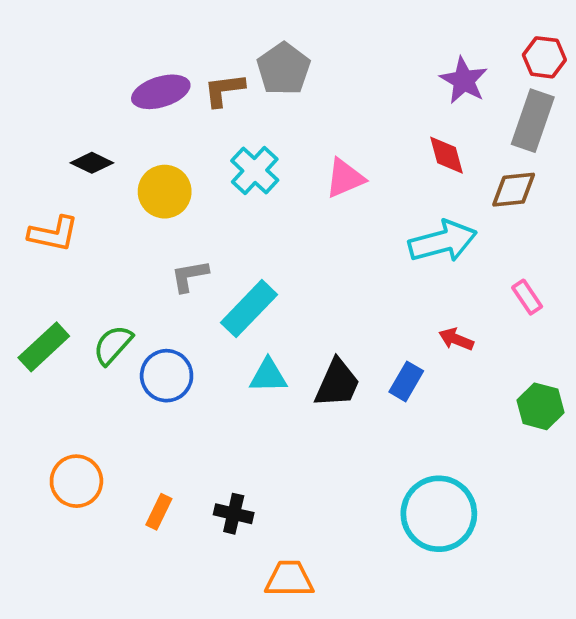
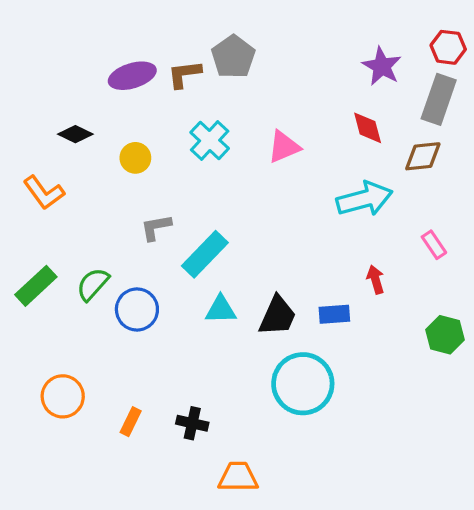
yellow circle: (165, 192) -> (135, 158), size x0.7
orange L-shape: (53, 234) -> (44, 193), turned 42
red arrow: (456, 339) -> (375, 279), turned 52
blue rectangle: (406, 381) -> (334, 314), turned 56
cyan circle: (439, 514) -> (303, 384), moved

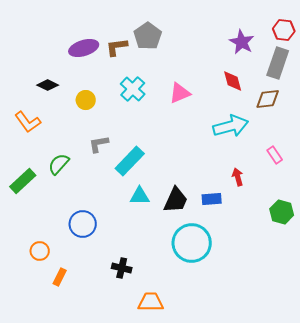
green semicircle: (93, 284) -> (59, 164), moved
blue circle: (137, 309) -> (83, 224), moved
orange circle: (63, 396) -> (40, 251), size x0.7
orange rectangle: (131, 422) -> (60, 277), moved

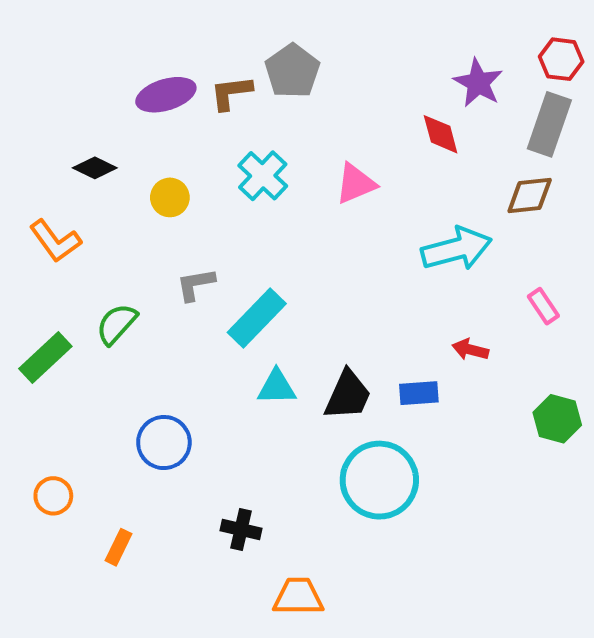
red diamond: (233, 81) -> (441, 134), moved
red arrow: (238, 177) -> (470, 350), turned -60
orange circle: (40, 251) -> (53, 496), moved

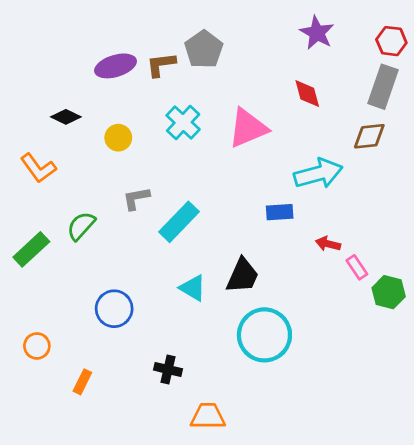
purple star: (478, 83) -> (317, 33), moved
pink triangle: (356, 184) -> (248, 128), size x1.4
pink rectangle: (543, 306) -> (357, 267), moved
cyan triangle: (277, 387) -> (193, 288), moved, turned 32
blue rectangle: (419, 393) -> (280, 212), moved

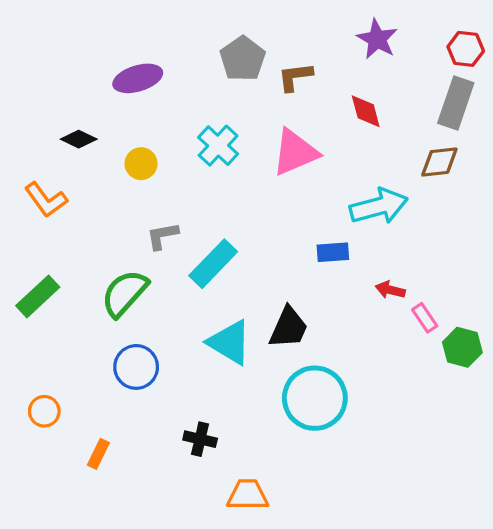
brown L-shape: (161, 65) -> (295, 77), moved
green semicircle: (81, 226) -> (125, 293), moved, size x1.4
cyan triangle: (193, 288) -> (230, 342), size x1.4

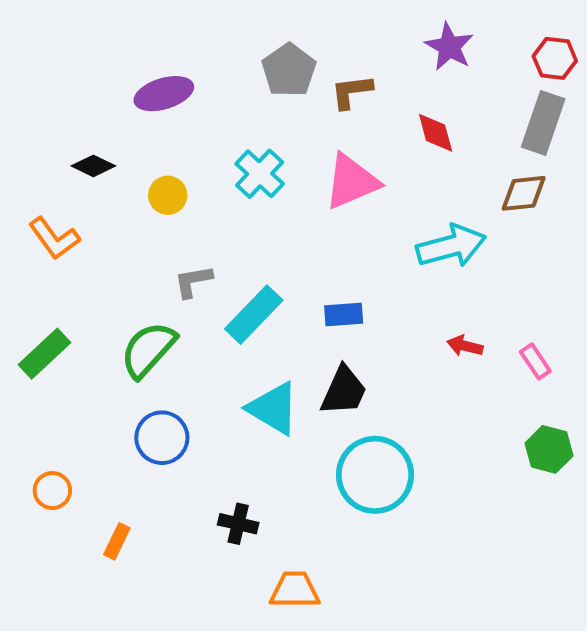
blue rectangle: (333, 252) -> (344, 315), moved
pink rectangle: (425, 318) -> (535, 361), moved
green hexagon: (462, 347) -> (549, 449), moved

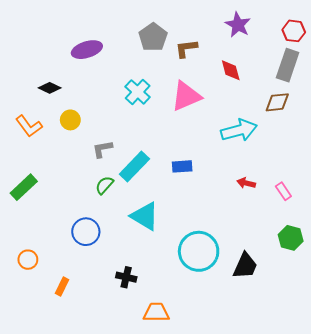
yellow circle: (168, 195) -> (70, 120), moved
green semicircle: (148, 350) -> (104, 185), moved, size x0.6
black trapezoid: (344, 391) -> (245, 266), moved

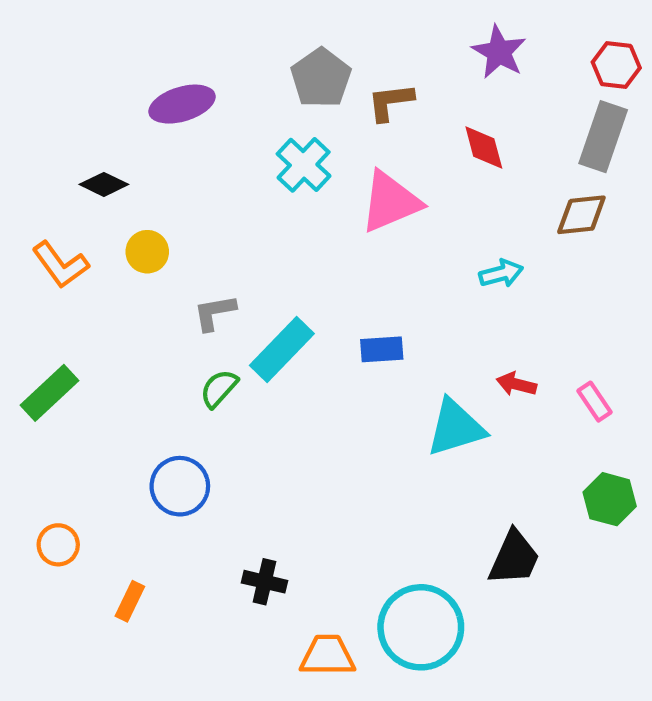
cyan cross: (138, 92) -> (304, 165), moved
cyan arrow: (239, 130) -> (501, 273), size x0.6
cyan triangle: (145, 216) -> (456, 428), moved, turned -48
cyan circle: (199, 251) -> (421, 627), moved

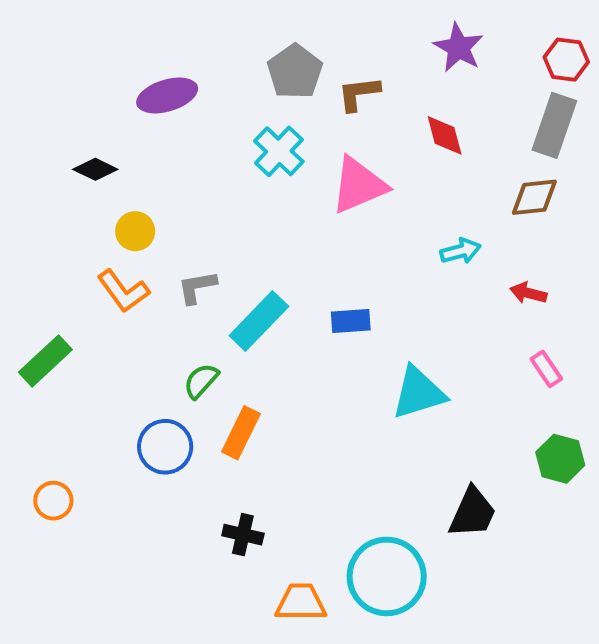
orange L-shape: (60, 265) -> (123, 291), moved
red arrow: (516, 384) -> (528, 293), moved
green semicircle: (219, 388) -> (201, 381), moved
orange rectangle: (130, 601) -> (241, 433), moved, size x1.4

